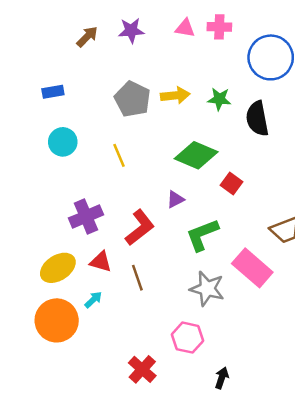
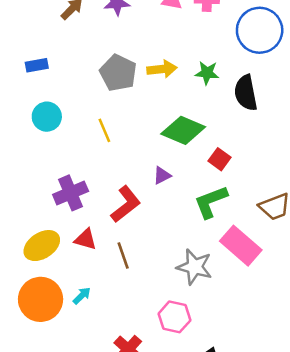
green L-shape: (202, 235) -> (211, 202), moved
cyan arrow: (93, 300) -> (82, 296), moved

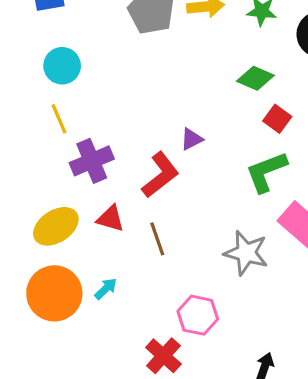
yellow line: (104, 130) -> (59, 119), moved
green diamond: (183, 130) -> (255, 78), moved, size x0.7
purple triangle: (162, 175) -> (192, 139), moved
pink hexagon: (174, 317) -> (198, 315), moved

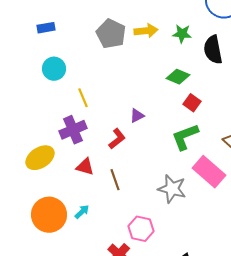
yellow line: (59, 119) -> (83, 98), moved
red L-shape: (160, 175) -> (117, 139), size x0.7
yellow ellipse: (56, 226) -> (40, 158), moved

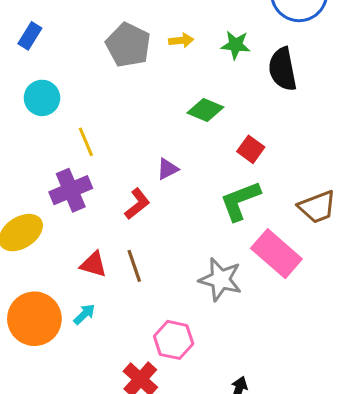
blue rectangle: (46, 28) -> (30, 36), turned -48
yellow arrow: (146, 31) -> (181, 40), size x0.7
green diamond: (178, 77) -> (205, 110), moved
red triangle: (85, 167) -> (93, 264), moved

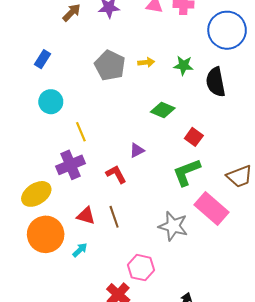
red L-shape: (137, 204) -> (116, 174), turned -80
orange circle: (34, 319) -> (46, 234), moved

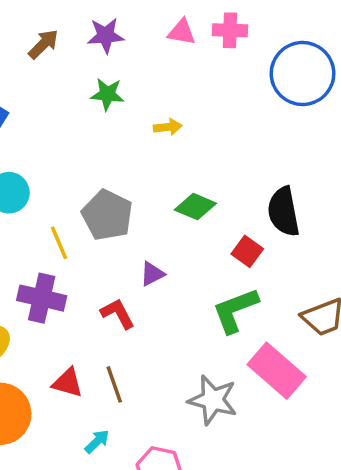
gray pentagon: (110, 65) -> (107, 215), moved
green star: (183, 65) -> (107, 94), moved
black semicircle: (216, 82) -> (284, 212), moved
purple cross: (70, 165) -> (42, 298), turned 36
cyan arrow: (80, 250) -> (97, 441), moved

